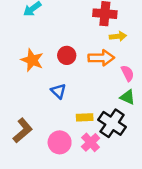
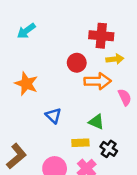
red circle: (67, 55) -> (77, 63), moved
green triangle: (128, 97) -> (96, 122), moved
black cross: (112, 123) -> (109, 149), size x0.6

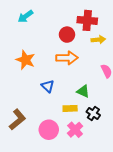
red circle: (77, 63) -> (67, 35), moved
orange arrow: (98, 81) -> (67, 58), moved

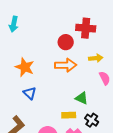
cyan arrow: (25, 16) -> (14, 24), moved, turned -42
yellow arrow: (98, 40) -> (96, 58), moved
blue triangle: (48, 86) -> (30, 93), moved

